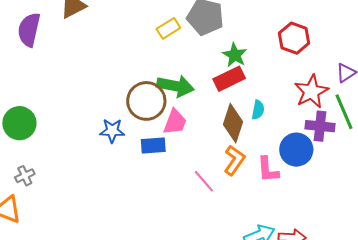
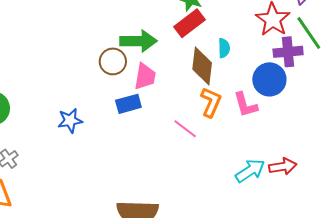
brown circle: (146, 101) -> (113, 61), size x0.7
blue star: (112, 131) -> (70, 120), moved

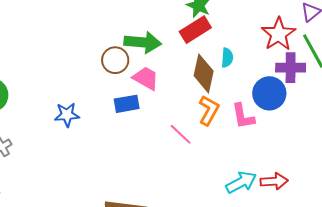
pink trapezoid: (145, 76) -> (146, 78), turned -76

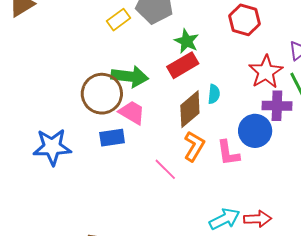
brown circle: (115, 60) -> (102, 94), size x1.5
brown diamond: (204, 73) -> (190, 109), turned 36
blue star: (67, 115) -> (52, 147), size x1.5

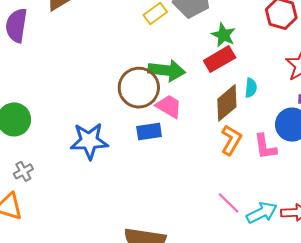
pink line: (165, 169) -> (229, 203), moved

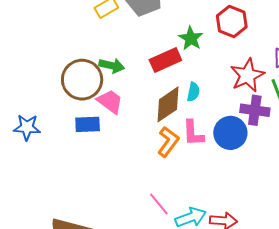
green star: (223, 35) -> (191, 38), moved
green arrow: (167, 70) -> (112, 66), size x0.7
blue star: (89, 141) -> (27, 127), size x0.7
pink L-shape: (265, 147) -> (193, 133), moved

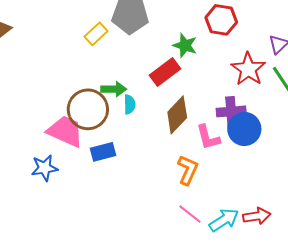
cyan semicircle: (193, 92) -> (130, 104), moved
pink trapezoid: (110, 102) -> (65, 131), moved, size x1.4
purple cross: (255, 110) -> (231, 111), moved
orange L-shape: (168, 142) -> (188, 170), moved

